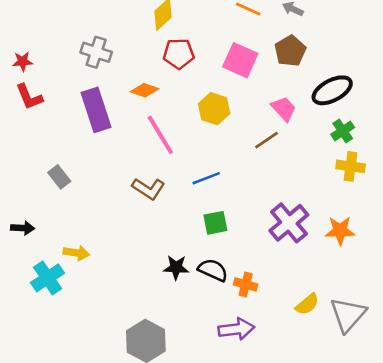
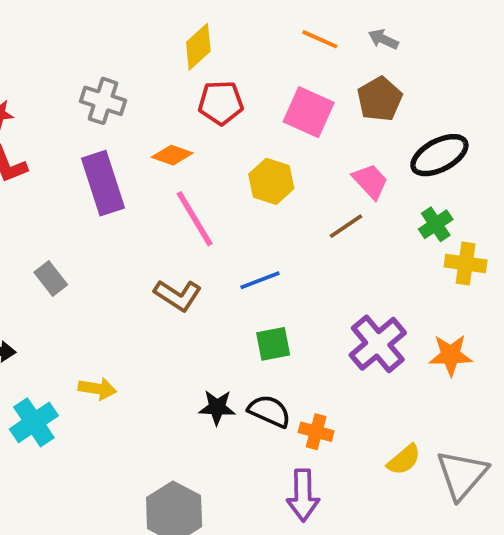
green cross: (343, 131) -> (436, 224), moved
yellow arrow: (76, 253) -> (97, 389), moved
purple arrow: (236, 329) -> (303, 495), turned 96

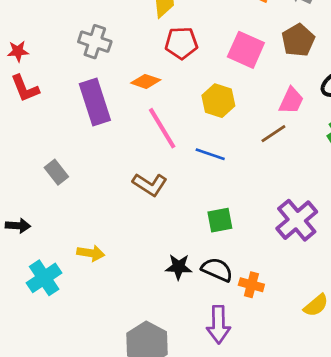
pink trapezoid: (370, 181) -> (291, 101), turned 68
blue line: (260, 280) -> (210, 154), moved, turned 40
purple arrow: (303, 495) -> (218, 325), moved

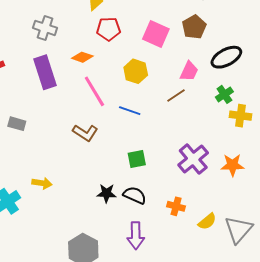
gray rectangle: (56, 172) -> (17, 124), turned -36
orange cross: (251, 285) -> (176, 206), moved

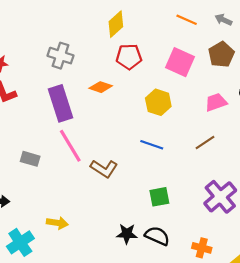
pink trapezoid: (189, 71) -> (216, 102), turned -135
pink line: (94, 91) -> (70, 146), moved
brown line: (176, 95) -> (205, 143), moved

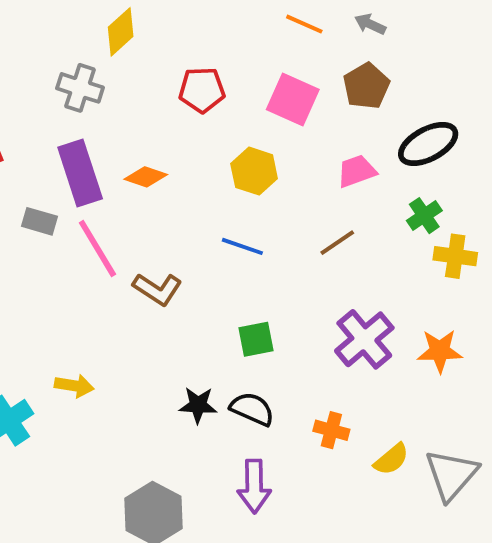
yellow diamond: (116, 24) -> (121, 32), moved
orange diamond: (101, 87) -> (146, 177), moved
gray rectangle: (30, 159) -> (39, 221), moved

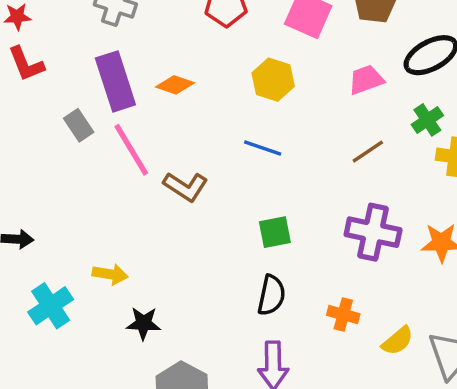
gray rectangle: (39, 221) -> (79, 125), turned 40
brown line: (337, 243) -> (368, 152), moved
purple cross: (364, 339) -> (373, 232), turned -38
black star: (198, 405) -> (143, 323), moved
black semicircle: (252, 409) -> (271, 295), turned 78

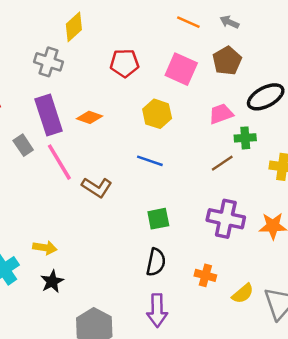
green cross: (427, 120) -> (245, 138), moved, turned 30
black star: (143, 323) -> (52, 281), moved, turned -30

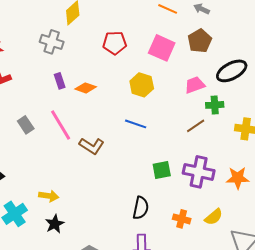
purple rectangle: (49, 115) -> (60, 81), moved, size x0.5
gray rectangle: (23, 145) -> (26, 125), moved
green square: (158, 219) -> (162, 170), moved
yellow semicircle: (243, 294) -> (214, 217), moved

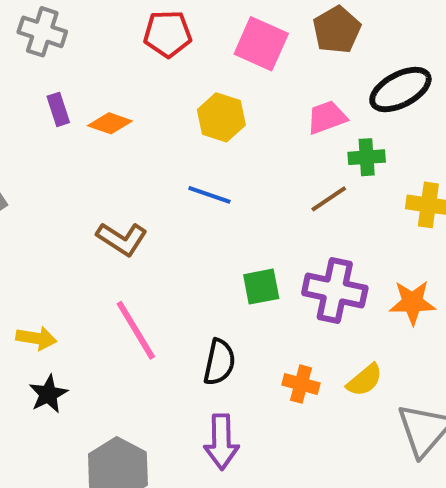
pink line: (61, 125) -> (136, 330), moved

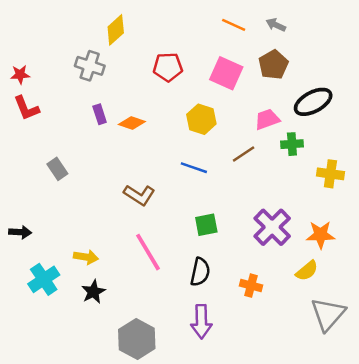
brown line: (329, 199) -> (244, 154), moved
green square: (261, 287) -> (206, 225), moved
purple cross: (335, 291) -> (272, 227), turned 33
yellow semicircle: (365, 380) -> (307, 271), moved

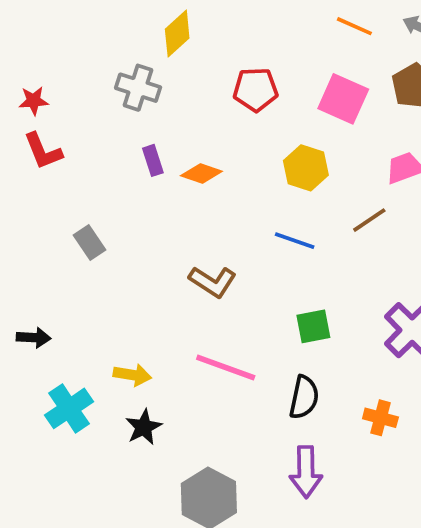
pink line: (148, 252) -> (226, 367), turned -39

